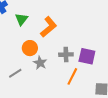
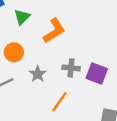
orange circle: (30, 48) -> (14, 52), moved
orange line: (72, 76) -> (59, 102), moved

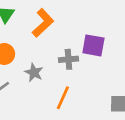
purple square: (97, 74) -> (93, 45), moved

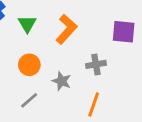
purple square: (93, 45) -> (124, 32), moved

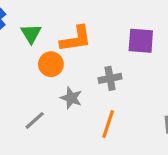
orange L-shape: (66, 29) -> (76, 39), turned 40
orange circle: (29, 65) -> (51, 64), moved

